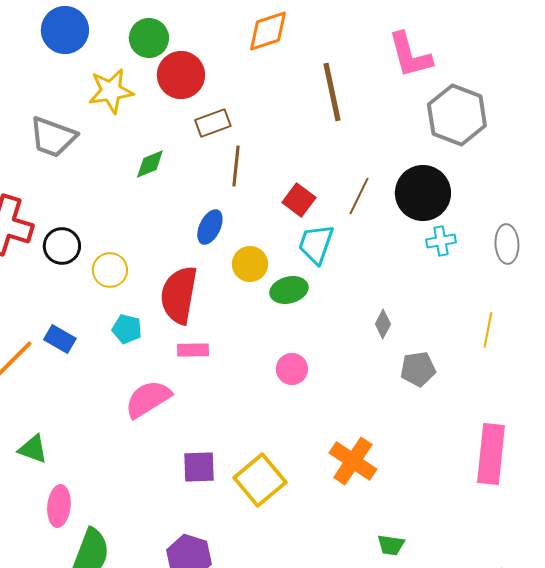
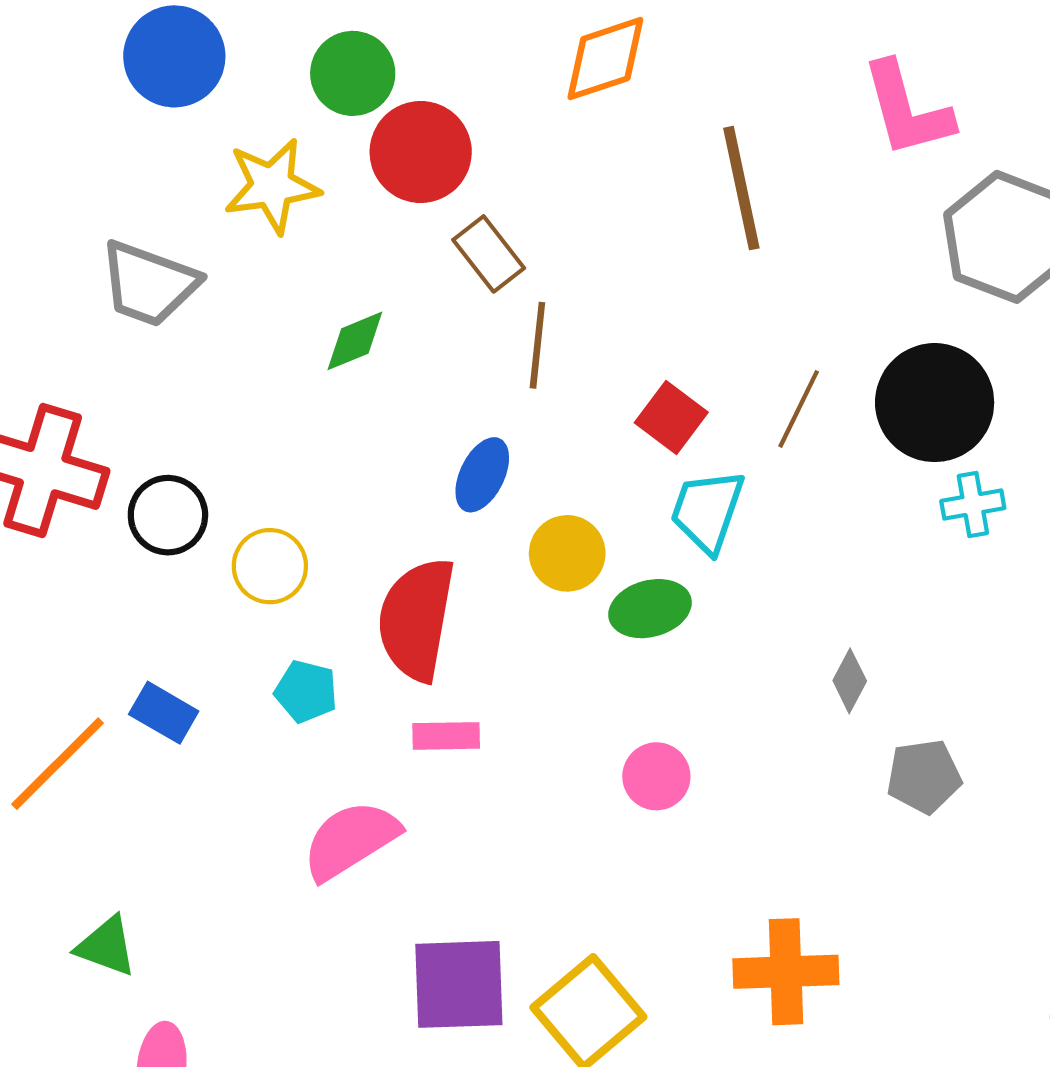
brown rectangle: (213, 123) -> (489, 254), turned 72
orange cross: (353, 461) -> (786, 972), turned -36
purple square: (199, 467) -> (459, 984), size x1.4

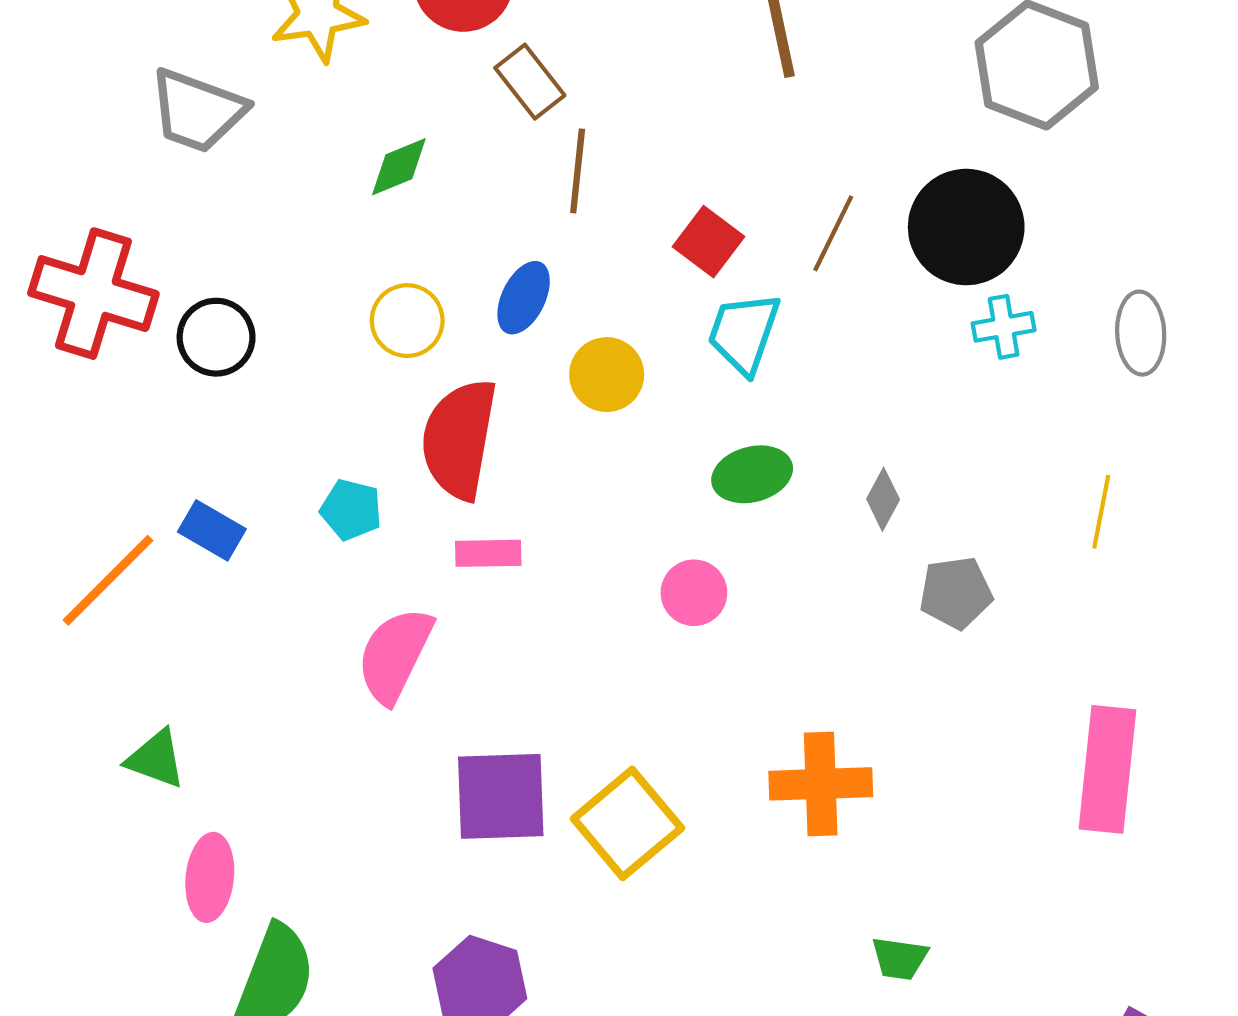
yellow circle: (270, 566) -> (407, 321), moved
green ellipse: (650, 609) -> (752, 474), moved
pink semicircle: (351, 840) -> (395, 655), turned -32

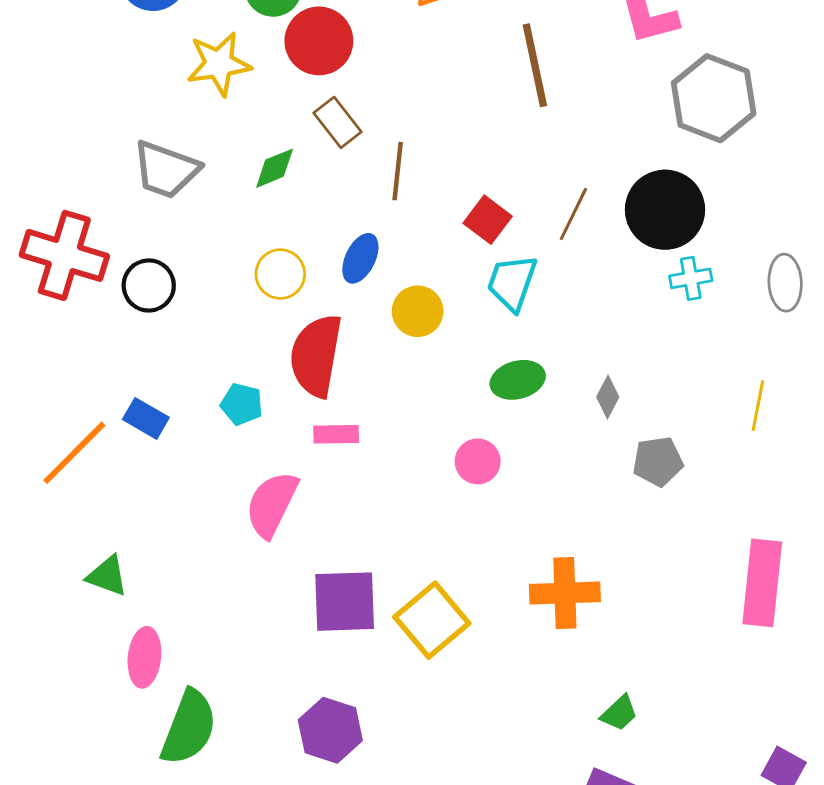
brown rectangle: (530, 82) -> (338, 122), moved
gray trapezoid: (197, 111) -> (166, 170), moved
green trapezoid: (900, 958) -> (619, 713), turned -51

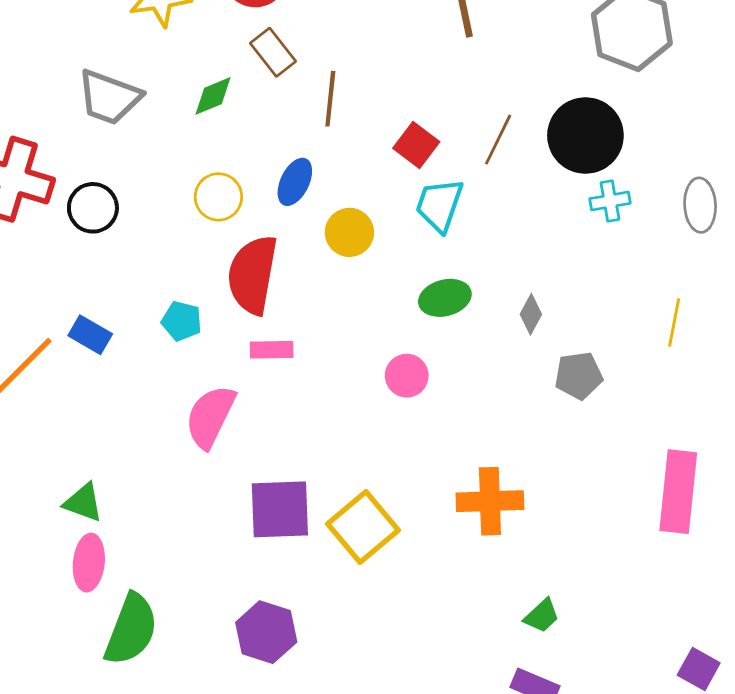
green triangle: (107, 576) -> (83, 503), moved

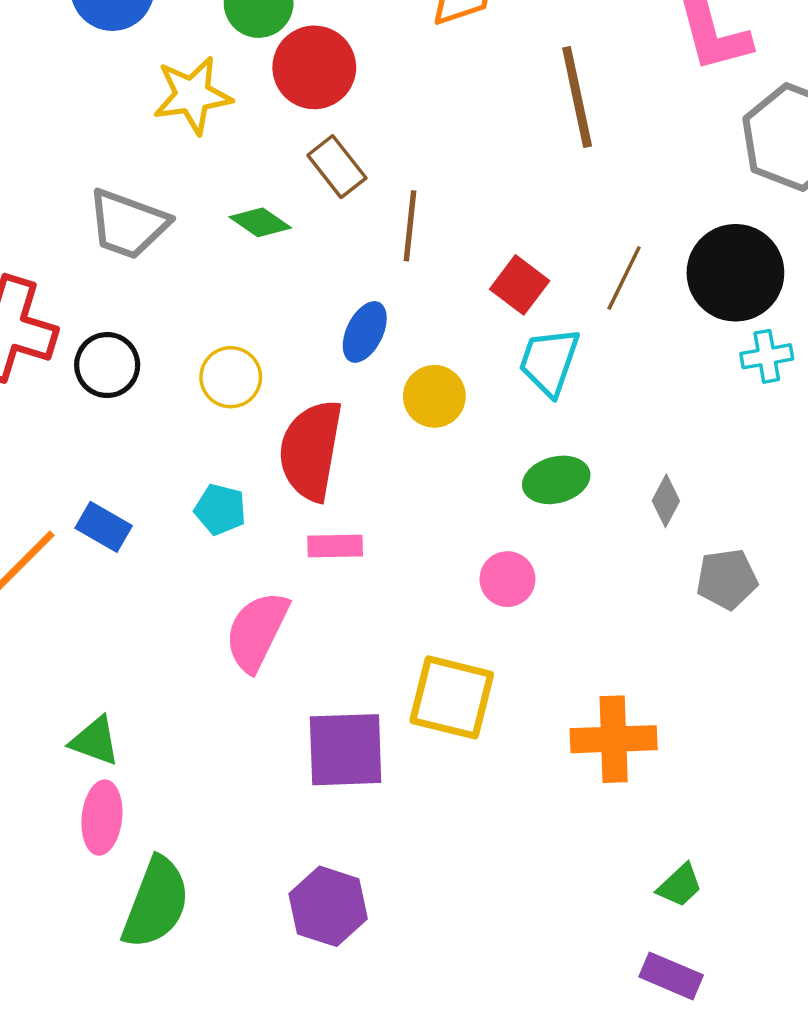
green diamond: (213, 96) -> (260, 222), turned 57
yellow circle: (218, 197) -> (231, 377), moved
yellow square: (363, 527) -> (452, 697), moved, turned -36

